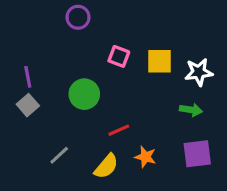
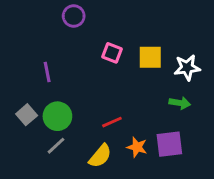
purple line: (28, 77) -> (47, 72), moved
green circle: (84, 94) -> (57, 116), moved
gray square: (28, 105) -> (27, 115), moved
purple square: (197, 154) -> (169, 144), moved

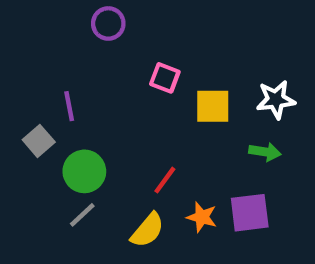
yellow square: (150, 57) -> (213, 106), moved
gray square: (27, 115) -> (39, 141), moved
red line: (112, 122) -> (165, 180), turned -30

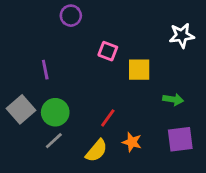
white star: (276, 100) -> (182, 35), moved
gray square: (39, 141) -> (21, 109), moved, size x1.4
purple square: (250, 213) -> (180, 139), moved

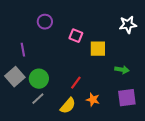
purple circle: (71, 16) -> (45, 22), moved
purple line: (45, 70) -> (23, 50), moved

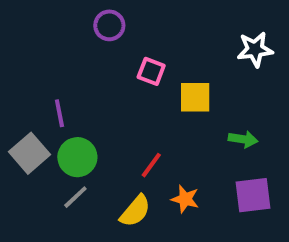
purple circle: (45, 22) -> (109, 25), moved
purple line: (23, 50) -> (59, 113), moved

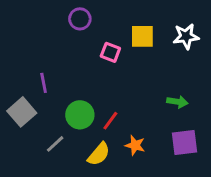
yellow square: (195, 97) -> (142, 36), moved
green circle: (77, 157) -> (80, 115), moved

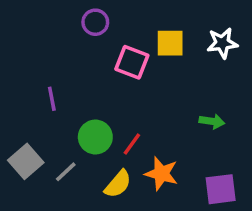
pink square: (110, 52) -> (132, 62), size x1.4
gray square: (22, 112) -> (26, 161), moved
purple square: (185, 142) -> (221, 189), moved
orange star: (135, 145) -> (161, 174), size x1.4

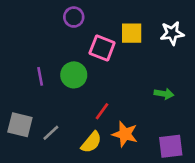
green circle: (95, 137) -> (74, 75), moved
gray square: (26, 161) -> (20, 125), turned -35

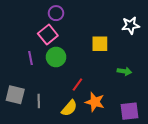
yellow square: (132, 33) -> (100, 44), moved
pink square: (102, 48) -> (48, 35), moved, turned 30
gray line: (51, 133) -> (39, 101), turned -48

